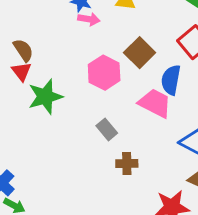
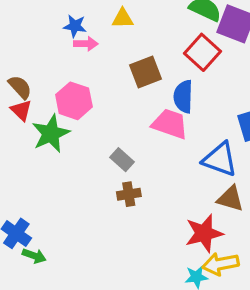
brown square: (140, 53) -> (145, 72), turned 32
pink hexagon: (104, 73) -> (74, 101), moved
brown cross: (127, 163) -> (129, 194), moved

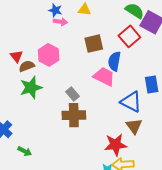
brown semicircle: (20, 87) -> (27, 66), moved, turned -77
green star: (51, 134) -> (31, 88), moved
brown cross: (129, 194) -> (74, 115), size x1.6
brown triangle: (230, 199) -> (134, 126), turned 30
green arrow: (34, 256) -> (25, 151), moved

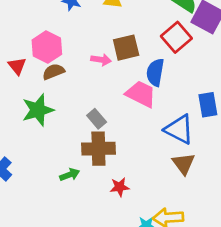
pink arrow: (60, 22) -> (101, 60), moved
pink hexagon: (49, 55) -> (47, 47), moved
brown semicircle: (27, 66) -> (53, 72), moved
red star: (116, 145) -> (120, 187), moved, size x0.6
green arrow: (25, 151) -> (70, 175), moved, turned -48

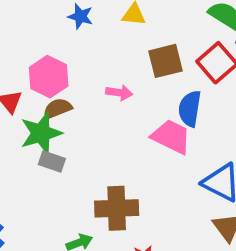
brown square: (126, 48) -> (166, 61), moved
green star: (38, 110) -> (41, 133), moved
gray rectangle: (97, 119) -> (52, 161), moved, turned -30

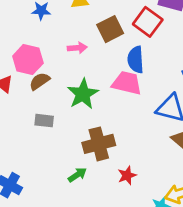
pink arrow: (119, 93) -> (77, 48), moved
green star: (41, 133) -> (83, 94), moved

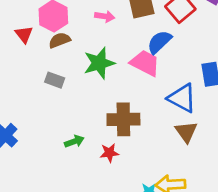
blue semicircle: (136, 60) -> (159, 42), turned 36
brown cross: (99, 144) -> (123, 119), moved
red star: (127, 175) -> (109, 153), moved

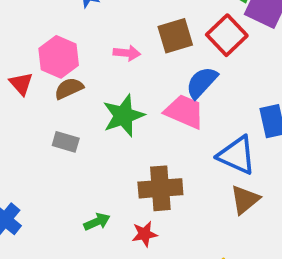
brown triangle: (186, 132) -> (245, 200), turned 30

